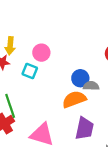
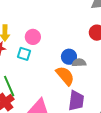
orange semicircle: (74, 99) -> (65, 76), turned 75

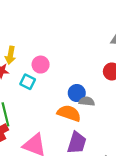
orange semicircle: (65, 76) -> (69, 113), turned -40

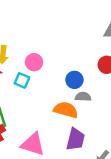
blue circle: (77, 93) -> (74, 80), moved

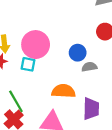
pink circle: (34, 62) -> (36, 45), size x1.6
orange semicircle: (66, 110) -> (63, 91), moved

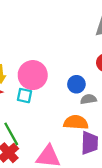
orange semicircle: (63, 91) -> (76, 122), moved

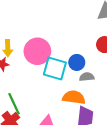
cyan square: (24, 96) -> (55, 69), moved, size x1.6

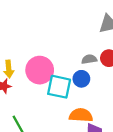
gray semicircle: (87, 77) -> (89, 59), moved

